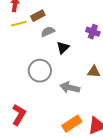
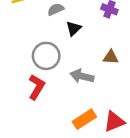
red L-shape: (19, 115) -> (37, 87), moved

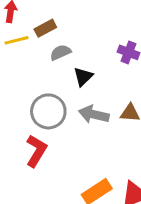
gray arrow: (82, 76) -> (94, 114), moved

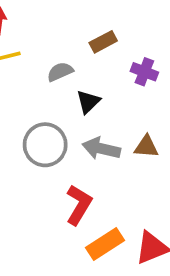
brown rectangle: (45, 28) -> (103, 42), moved
red L-shape: (36, 151) -> (79, 205), moved

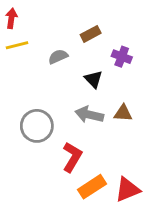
black triangle: (88, 102) -> (93, 79), moved, turned -30
gray circle: (45, 145) -> (37, 126), moved

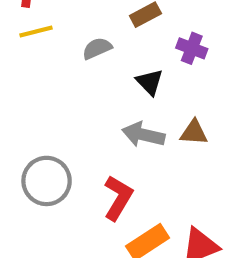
gray circle: (37, 126) -> (47, 181), moved

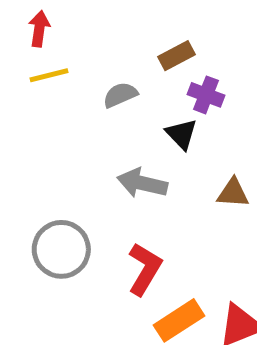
purple cross: (192, 48) -> (206, 95), moved
gray arrow: (143, 135) -> (142, 183), moved

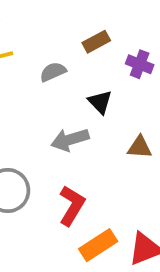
purple cross: (206, 95) -> (140, 64), moved
gray arrow: (142, 183) -> (70, 140), turned -30

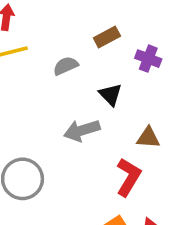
red L-shape: (72, 206) -> (128, 177), moved

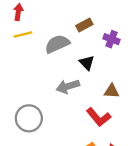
gray semicircle: (66, 66) -> (57, 44), size x1.5
red L-shape: (128, 177) -> (99, 117), turned 110

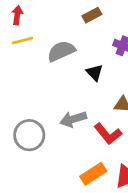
brown rectangle: (84, 25) -> (92, 15), moved
gray arrow: (68, 86) -> (73, 119), moved

